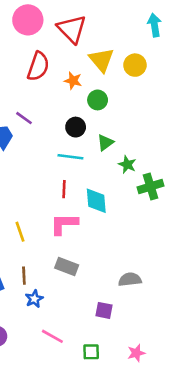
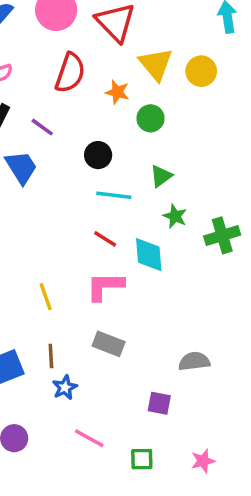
purple line: (24, 118) -> (42, 127), moved
black circle: (76, 127) -> (98, 155), moved
green star: (127, 165) -> (175, 216), moved
red line: (64, 189) -> (105, 239), turned -60

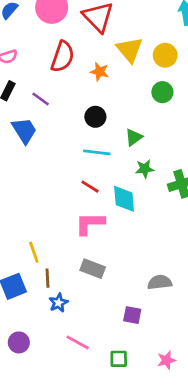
green circle: (151, 118) -> (162, 92), moved
black circle: (98, 155) -> (95, 117), moved
green star: (175, 216) -> (145, 169), turned -30
yellow line: (46, 297) -> (34, 252), moved

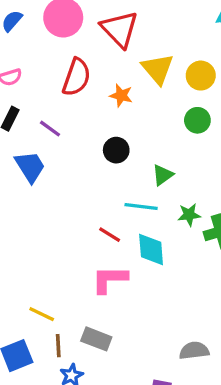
cyan line: (97, 152) -> (141, 206), moved
green star: (145, 169) -> (189, 215), moved
yellow line: (34, 252) -> (42, 314), turned -45
gray rectangle: (93, 269) -> (96, 339), moved

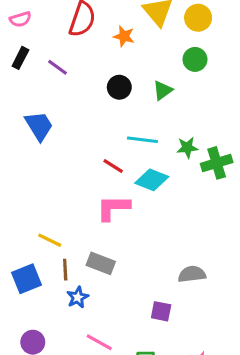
blue trapezoid: (30, 167) -> (39, 126), moved
green triangle: (163, 175) -> (163, 90), moved
cyan diamond: (151, 250) -> (152, 180), turned -64

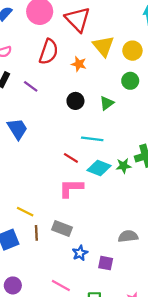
green star: (187, 147) -> (124, 166), moved
blue star: (78, 297) -> (80, 253), moved

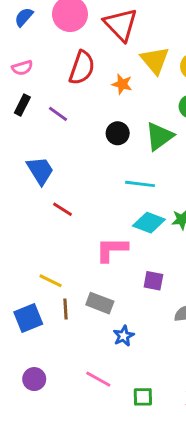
green triangle: (107, 103) -> (159, 136), size x1.5
red line: (71, 158) -> (63, 209), moved
purple square: (106, 263) -> (153, 281), moved

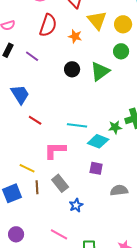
cyan line: (140, 184) -> (77, 125), moved
cyan diamond: (149, 223) -> (98, 141), moved
pink L-shape: (112, 249) -> (55, 150), moved
gray rectangle: (100, 303) -> (60, 183), turned 30

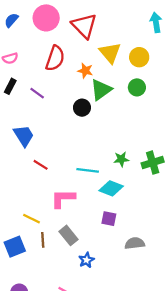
green triangle: (100, 71) -> (101, 90), moved
green star: (115, 127) -> (121, 159), moved

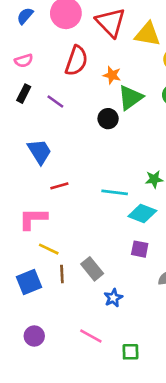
yellow triangle: (110, 53) -> (148, 34), moved, turned -40
red line: (41, 165) -> (59, 186), turned -48
pink L-shape: (63, 198) -> (33, 219), moved

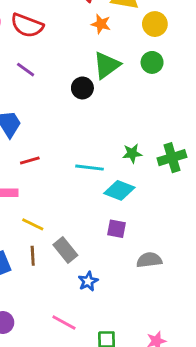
red semicircle: (76, 61) -> (27, 25), moved, turned 92
orange star: (112, 75) -> (101, 24), moved
yellow line: (49, 249) -> (33, 224), moved

